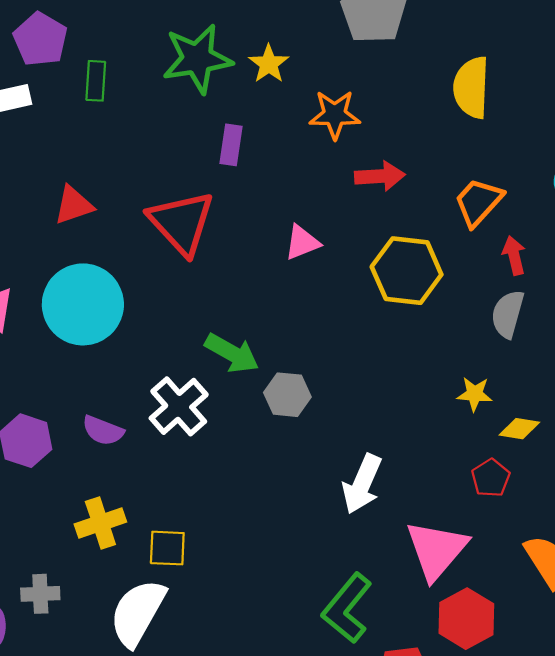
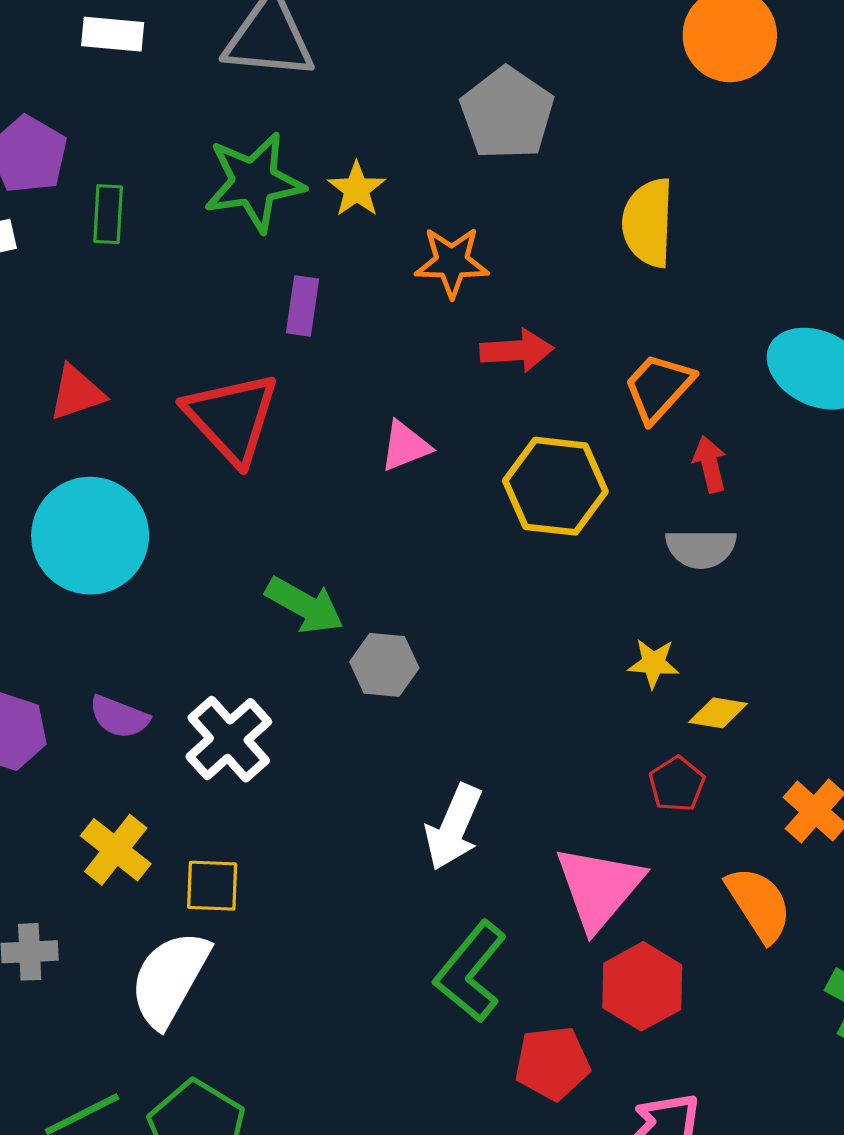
gray semicircle: (508, 314) -> (701, 548), turned -105
white cross: (179, 406) -> (229, 739), moved
white arrow: (362, 484) -> (454, 827), moved
yellow cross: (100, 523) -> (116, 850), turned -33

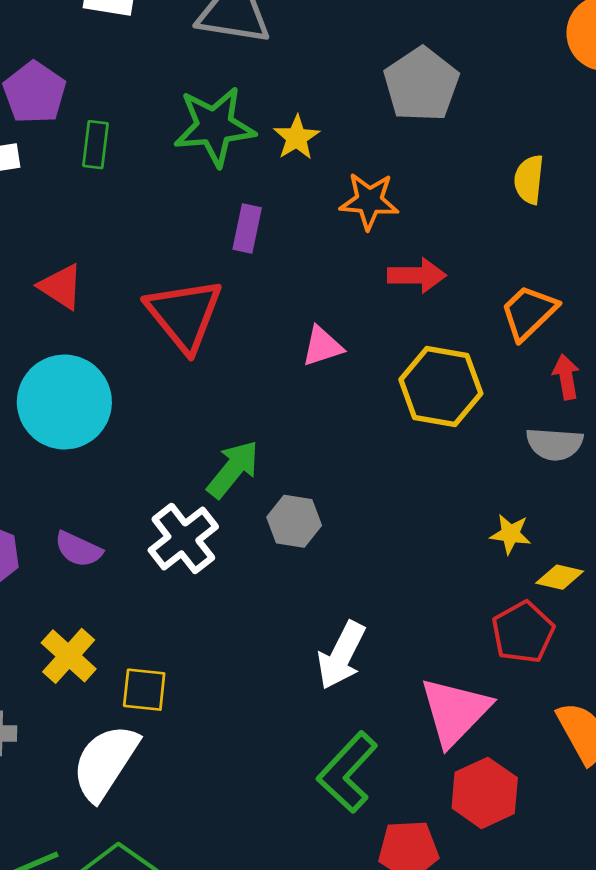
yellow semicircle: (648, 223) -> (529, 180), size x0.7
red triangle: (77, 393) -> (61, 287), turned 48
green arrow: (305, 605) -> (233, 469), turned -84
white cross: (229, 739) -> (183, 538), moved
red pentagon: (677, 784) -> (523, 632), size x1.4

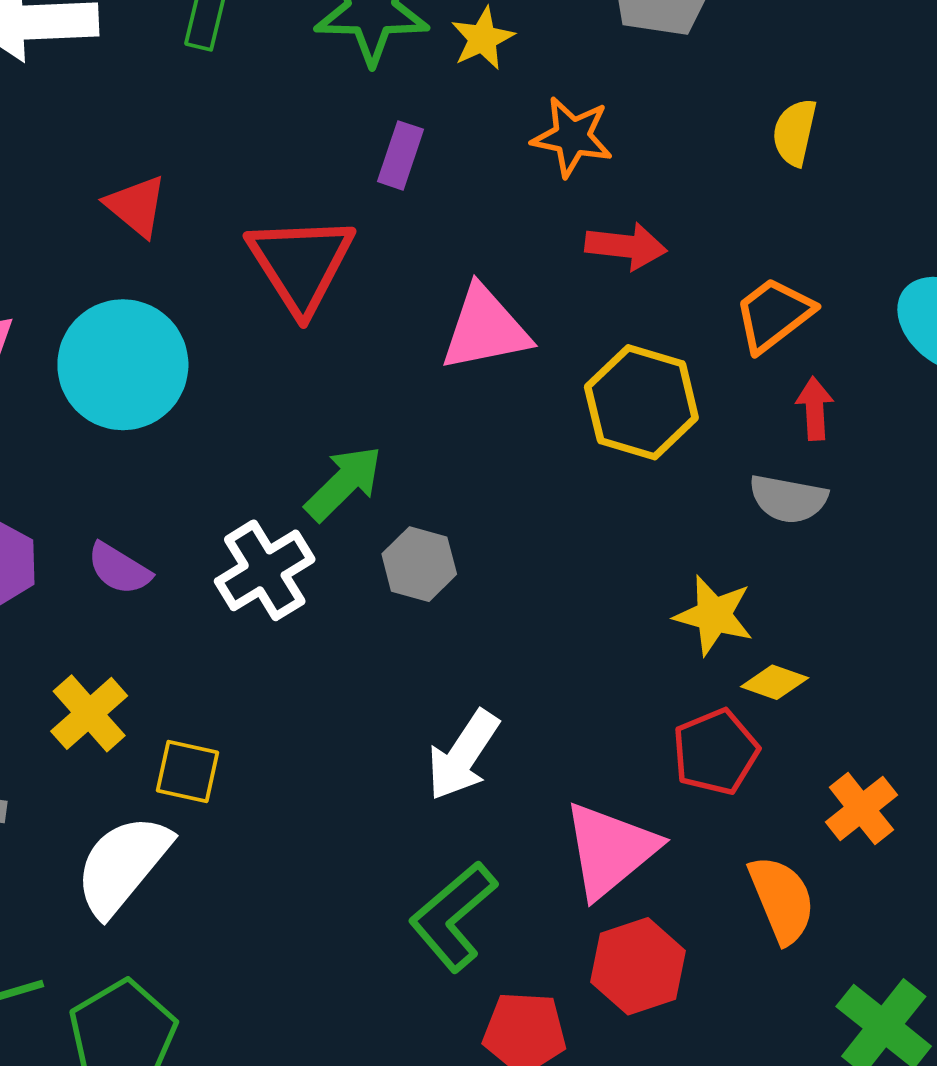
pink triangle: (322, 346) -> (485, 329), size x1.6
yellow star: (510, 534) -> (714, 615), size x1.4

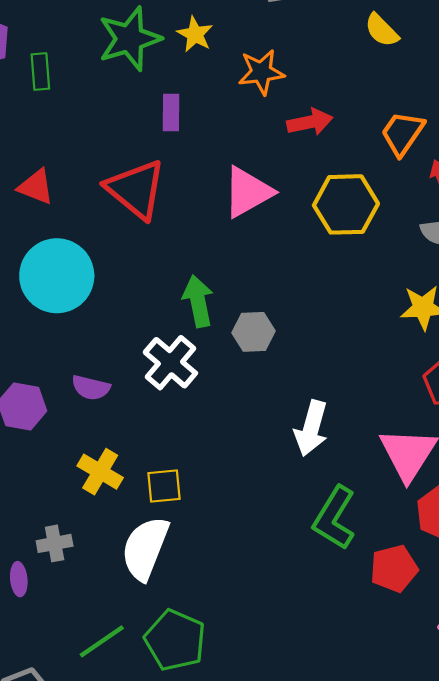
yellow semicircle: (795, 132) -> (382, 30), turned -39
green arrow: (344, 483) -> (198, 301), turned -39

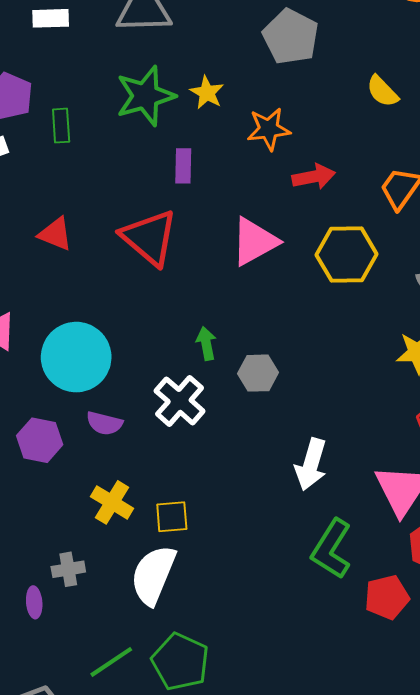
cyan circle: (57, 276) -> (76, 357), moved
green arrow: (198, 301) -> (206, 344), size x0.7

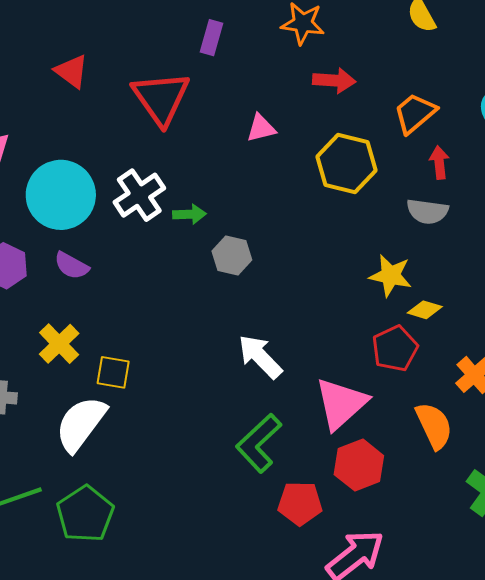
pink triangle: (254, 242) -> (261, 128), size x0.6
green arrow: (206, 344) -> (189, 214), turned 84
white cross: (180, 401) -> (139, 195), moved
white arrow: (311, 464) -> (260, 357), turned 105

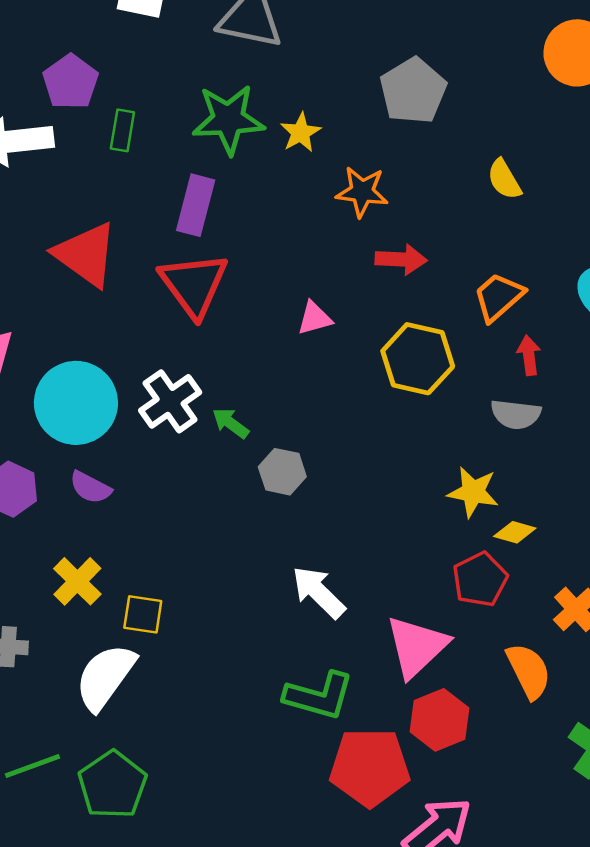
purple rectangle: (211, 38) -> (196, 205), moved, size x1.4
red triangle: (71, 71) -> (86, 254), size x1.6
green arrow: (189, 214) -> (231, 423), turned -140
green L-shape: (259, 443) -> (319, 696), turned -120
red pentagon: (300, 503) -> (370, 767), size x1.5

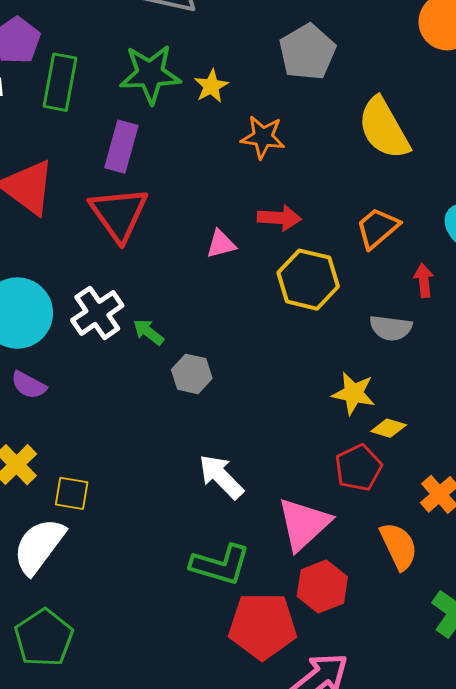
green rectangle: (122, 130) -> (60, 82), size x1.6
yellow semicircle: (504, 179) -> (384, 128), size x1.8
red arrow: (401, 259) -> (279, 218), moved
red arrow: (529, 355) -> (424, 280), moved

